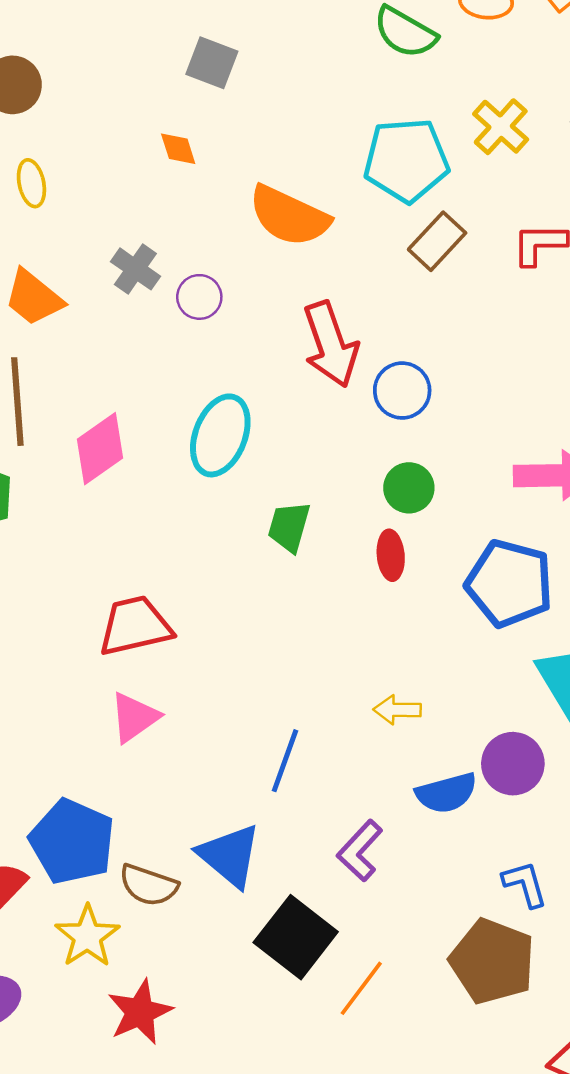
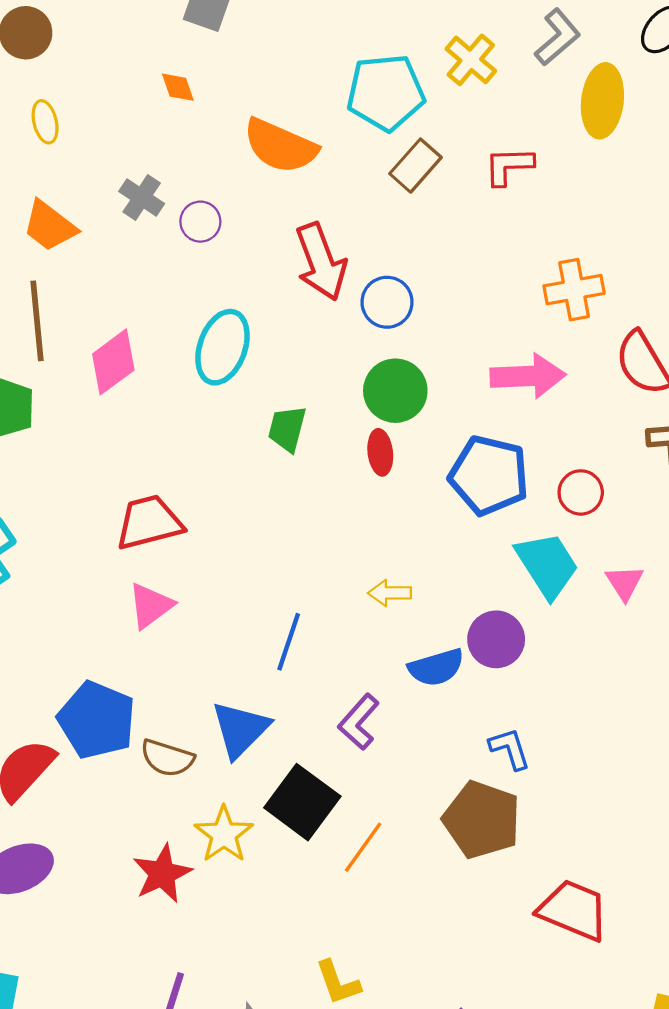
green circle: (409, 488) -> (395, 391), size x1.4
blue triangle: (230, 856) -> (240, 729), turned 36
yellow star: (87, 936) -> (224, 834), moved

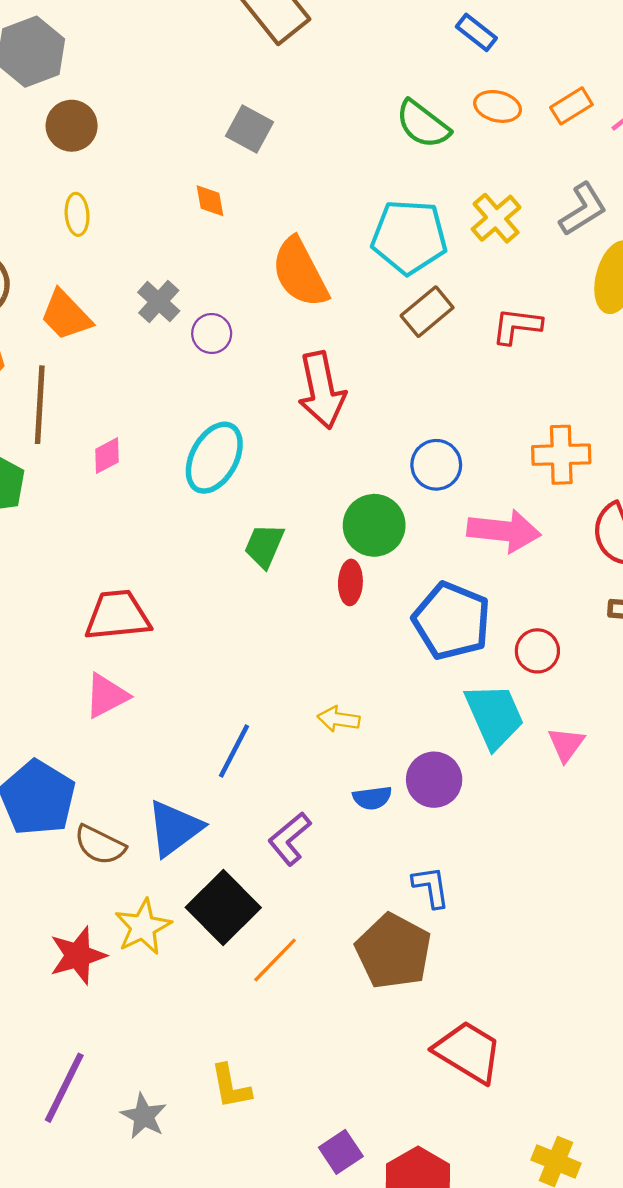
orange semicircle: (280, 146) -> (300, 273), turned 30
blue circle: (387, 302) -> (436, 465), moved
pink diamond: (113, 362) -> (107, 456), size x0.6
blue semicircle: (436, 667) -> (372, 798), size x0.7

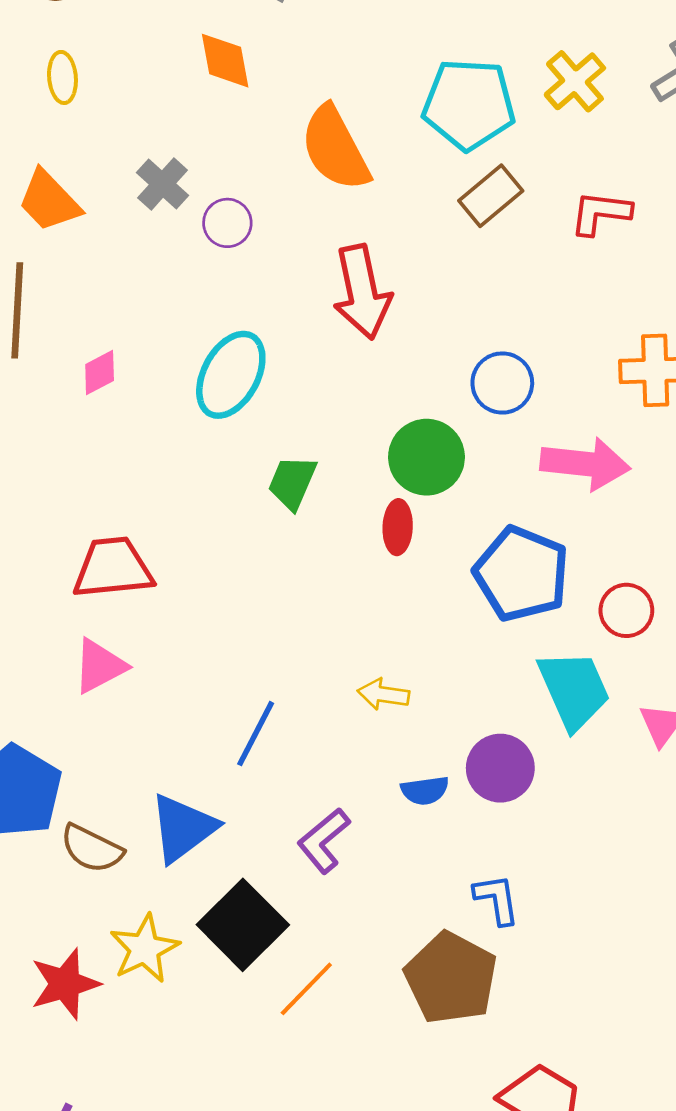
orange diamond: (210, 201) -> (225, 61), size x1.4

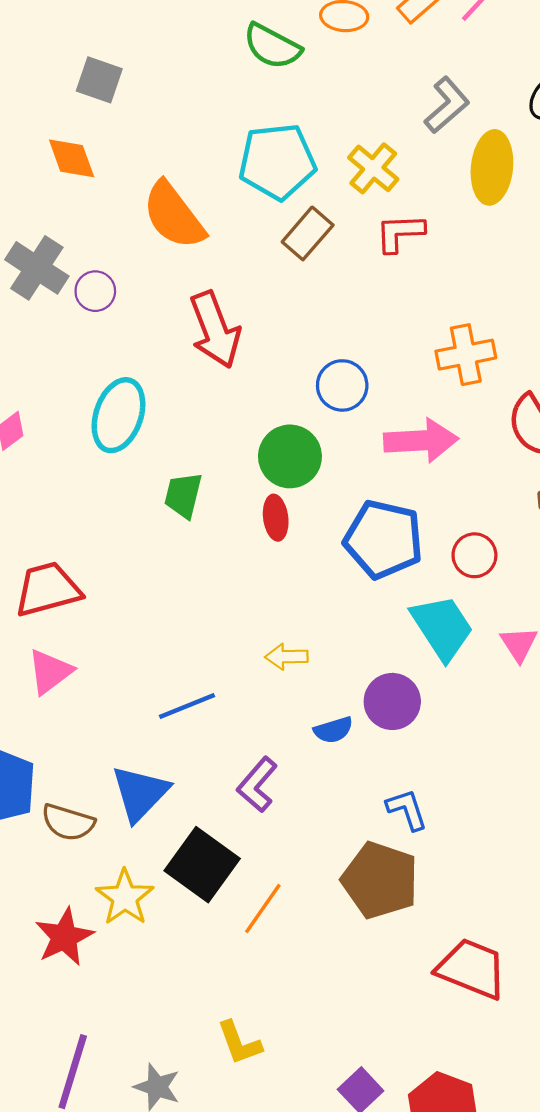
yellow cross: (575, 81) -> (373, 168), moved
gray cross: (163, 184) -> (37, 268), size x1.4
blue line: (256, 734) -> (187, 706), turned 50

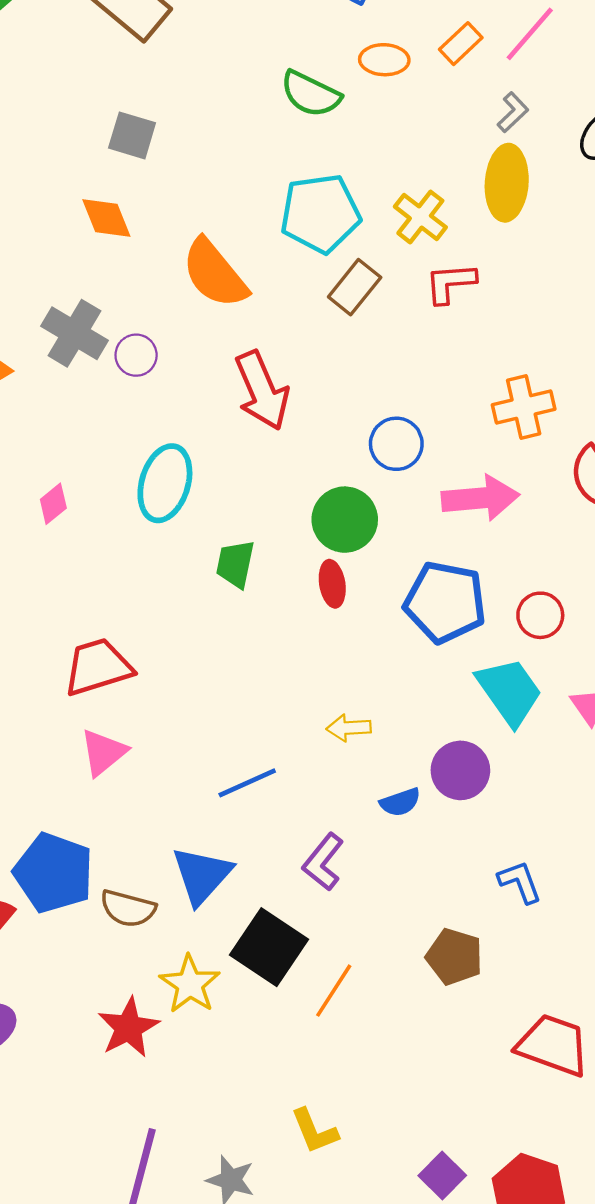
gray L-shape: (447, 105) -> (513, 112), moved, size x0.7
yellow ellipse: (492, 167) -> (507, 183), moved
blue L-shape: (407, 810) -> (520, 882), moved
brown pentagon: (380, 880) -> (454, 957), size x0.7

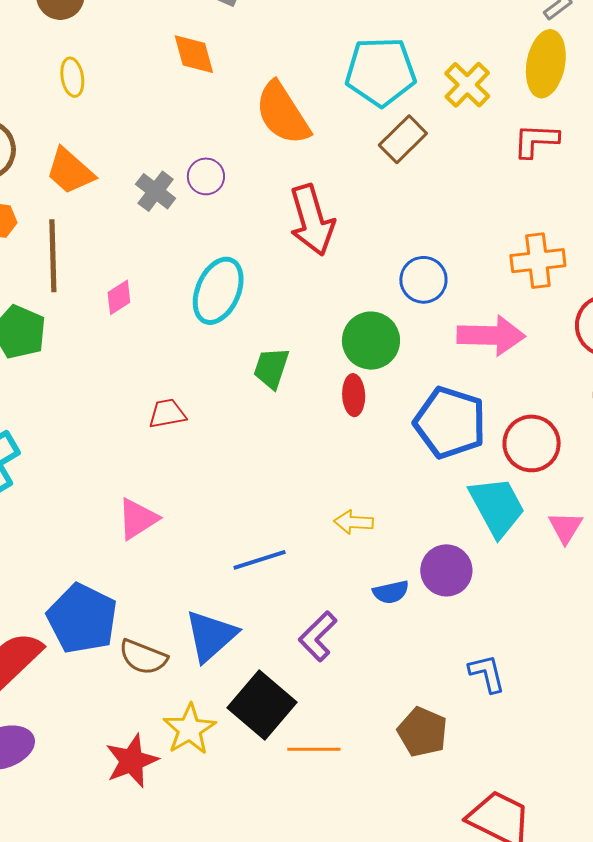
red L-shape: (450, 283) -> (536, 141), moved
gray cross: (74, 333) -> (156, 191), moved, size x0.7
red circle: (540, 615) -> (532, 443), size x1.4
red trapezoid: (98, 667) -> (167, 414), moved, size x0.6
orange line: (334, 991) -> (314, 749), turned 51

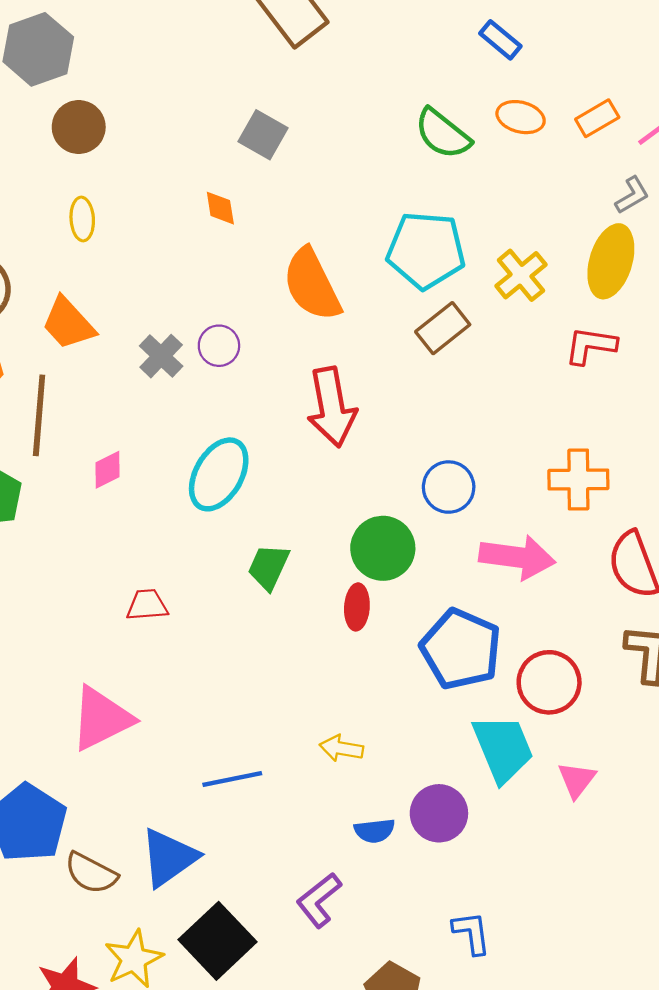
orange diamond: (194, 54) -> (220, 208), size x0.7
pink triangle: (138, 519) -> (101, 719), size x1.4
purple L-shape: (318, 636) -> (319, 900), moved

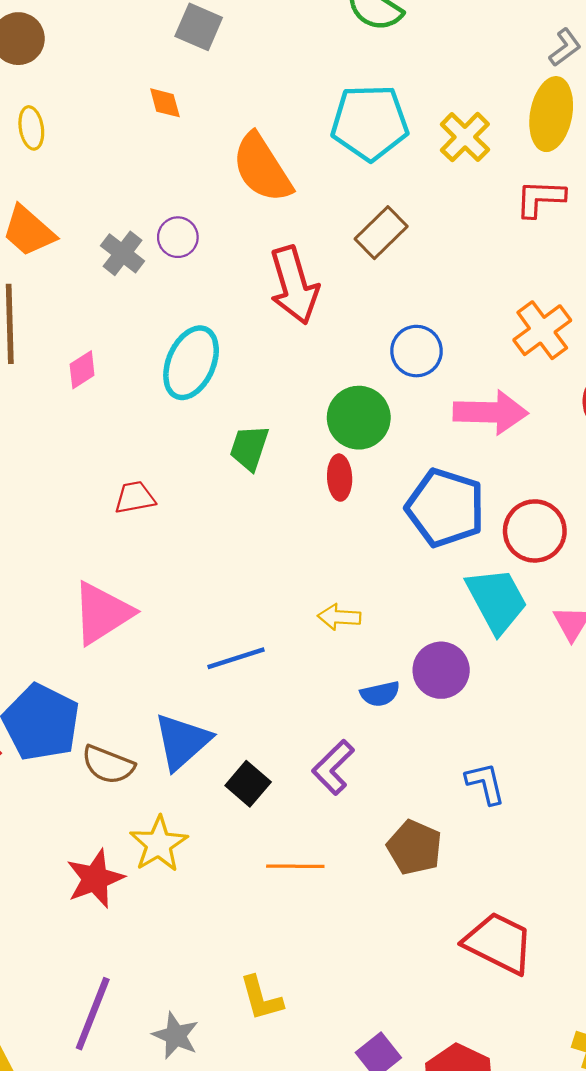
brown rectangle: (443, 328) -> (381, 233), moved
orange cross: (578, 479) -> (542, 330), turned -30
black square: (217, 941) -> (248, 784), moved, size x0.6

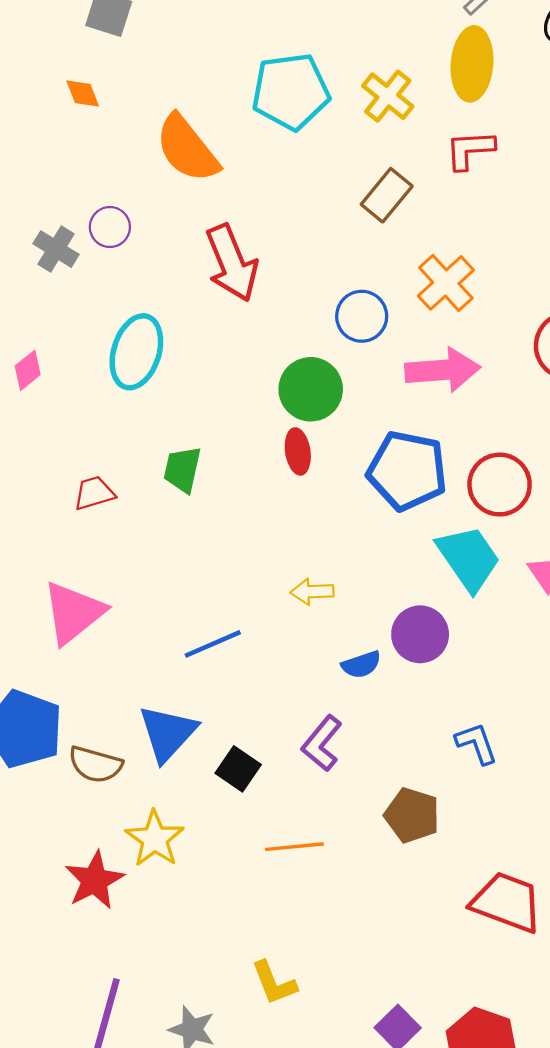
brown rectangle: (381, 233) -> (387, 195), moved
orange cross: (542, 330) -> (446, 283), moved
green trapezoid: (249, 448) -> (182, 469), moved

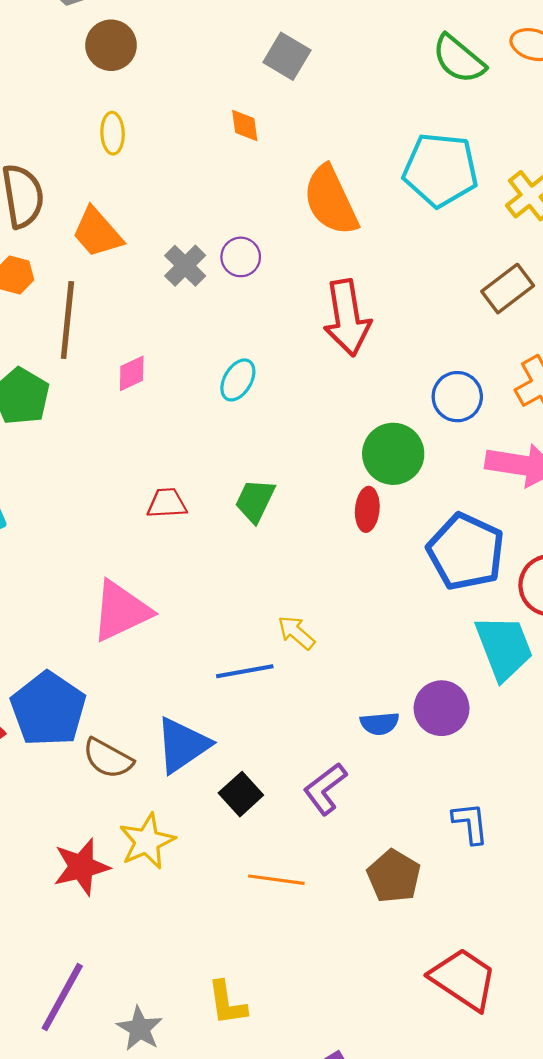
cyan ellipse: (136, 352) -> (238, 380), size x0.6
yellow arrow: (312, 592) -> (296, 633), moved, turned 30

